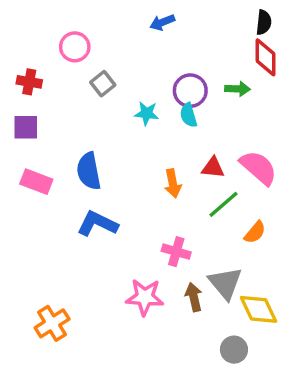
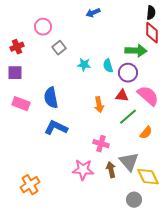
red cross: (29, 82) -> (17, 47), turned -32
green arrow: (237, 89) -> (136, 51), size x1.5
purple circle: (190, 91) -> (128, 73), moved

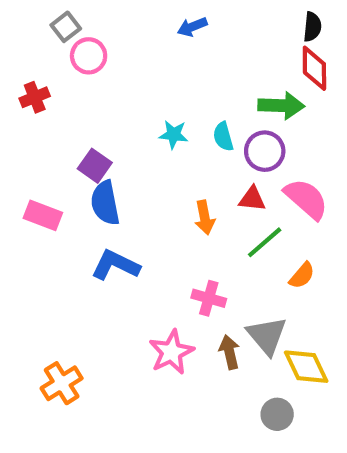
gray square: (59, 48) -> (66, 27), moved
purple square: (15, 73) -> (95, 166), moved, turned 35
pink star: (83, 170) -> (171, 352), turned -30

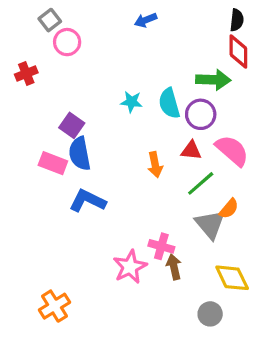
cyan semicircle: (223, 137) -> (169, 103), size x1.4
pink rectangle: (43, 215) -> (53, 163), moved
pink cross: (209, 298) -> (161, 246), moved
gray triangle: (267, 336) -> (210, 224), moved
orange cross: (62, 383) -> (54, 306), moved

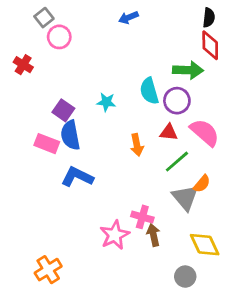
red cross: (26, 73) -> (23, 65), turned -36
cyan star: (132, 102) -> (106, 102), moved

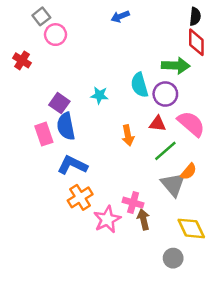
pink rectangle: (47, 144) -> (44, 134), turned 50
orange cross: (48, 270) -> (80, 197), moved

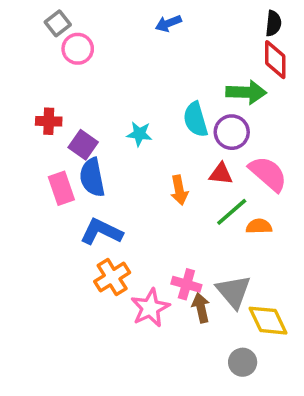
red cross: (22, 60) -> (49, 121), moved, turned -30
orange semicircle: (189, 172) -> (259, 226), moved, turned -132
gray triangle: (173, 184) -> (234, 292), moved

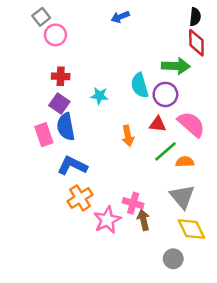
red cross: (49, 121) -> (61, 76), moved
gray triangle: (234, 292) -> (182, 197), moved

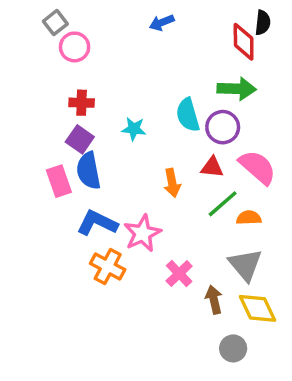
red diamond: (196, 43) -> (244, 42), moved
orange cross: (80, 198) -> (108, 267), turned -30
pink cross: (133, 203) -> (179, 274), turned 30
pink star: (107, 220) -> (143, 233), moved
brown arrow: (143, 220) -> (214, 300), moved

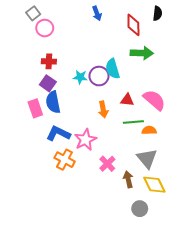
blue arrow: (162, 23) -> (97, 13), turned -88
red diamond: (244, 42) -> (133, 25), moved
purple circle: (223, 127) -> (99, 76), moved
green line: (223, 204) -> (133, 122), turned 36

